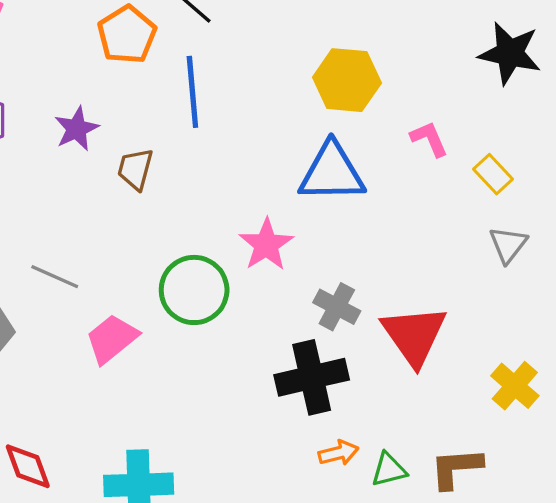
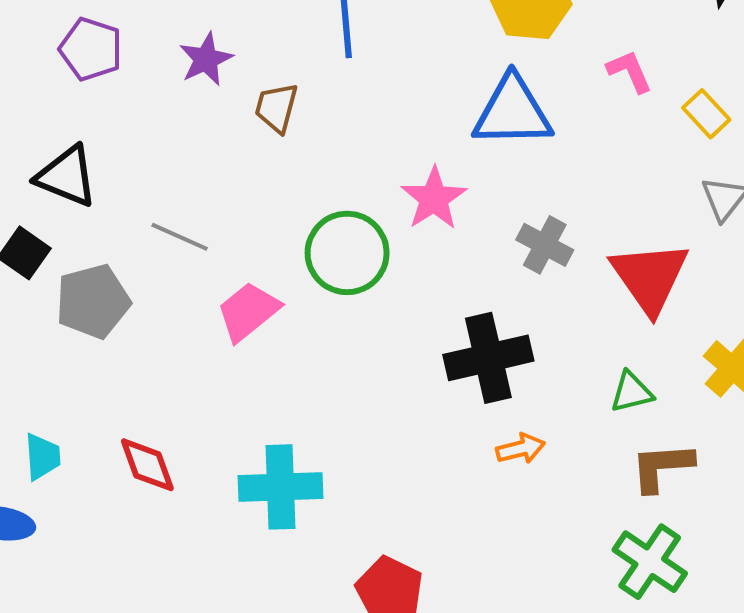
gray cross: (337, 307) -> (545, 245), moved
red triangle: (414, 335) -> (650, 277), moved
green triangle: (389, 470) -> (632, 392), moved

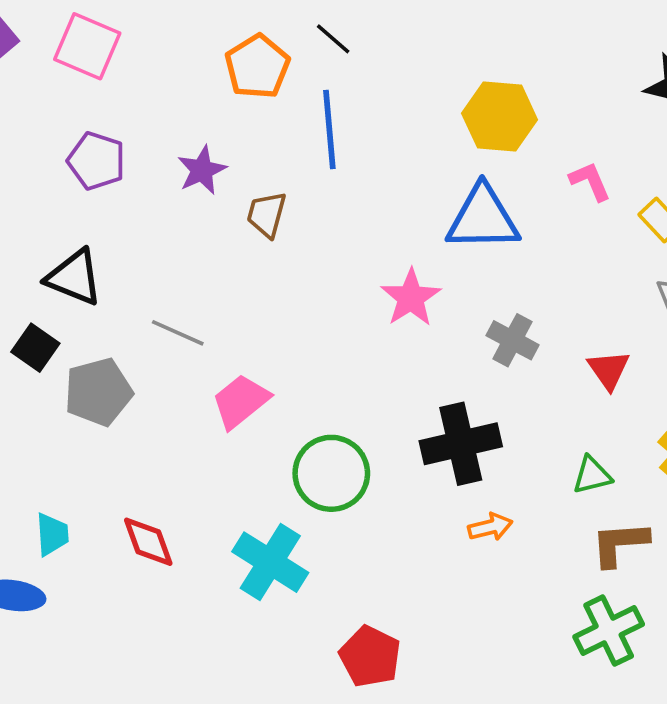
green circle: (347, 253) -> (331, 473), moved
red triangle: (650, 277) -> (609, 370), size x0.6
cyan cross: (280, 487) -> (270, 562), turned 34
green cross: (650, 562) -> (609, 631), turned 30

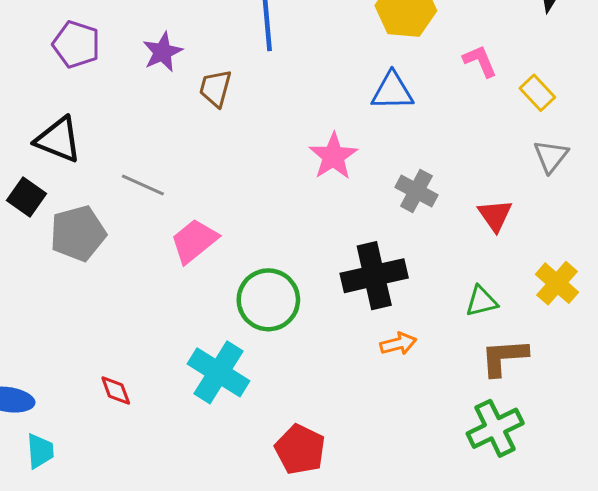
blue triangle: (483, 218) -> (392, 91), size x0.7
cyan trapezoid: (52, 534) -> (40, 451), moved
red diamond: (148, 542) -> (116, 391), moved, size x0.7

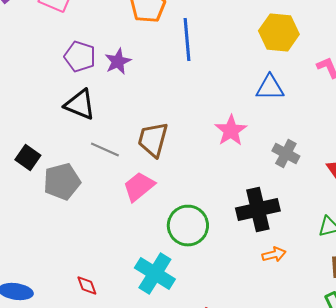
purple pentagon: (76, 44) -> (80, 56), moved
brown trapezoid: (215, 88) -> (153, 140), moved, size x1.4
black triangle: (58, 140) -> (80, 104), moved

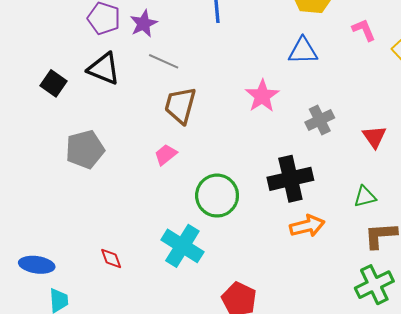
gray line: (105, 150) -> (164, 61), moved
gray cross: (286, 154) -> (320, 120), turned 36
black square: (28, 158) -> (53, 83), moved
pink trapezoid: (139, 186) -> (166, 155), size x0.7
orange arrow: (274, 254) -> (307, 226), size x1.4

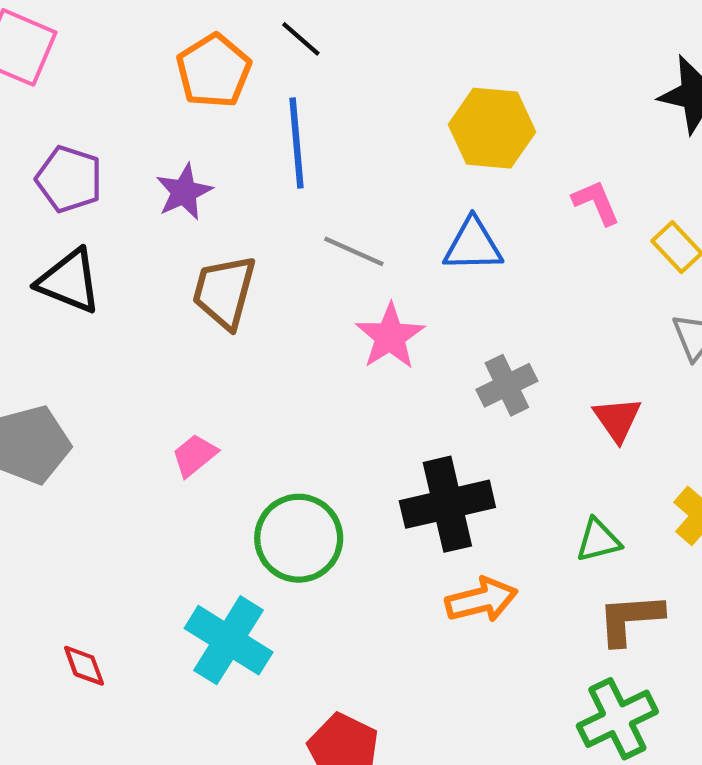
purple star: (144, 24) -> (184, 192), moved
gray line: (164, 61) -> (354, 251), moved
brown trapezoid: (180, 105) -> (224, 292), moved

